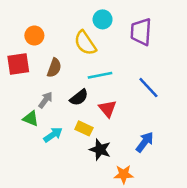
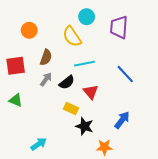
red square: (18, 64) -> (16, 66), moved
gray arrow: (46, 100) -> (46, 79), moved
green triangle: (31, 119) -> (16, 100), moved
cyan arrow: (53, 135) -> (39, 144), moved

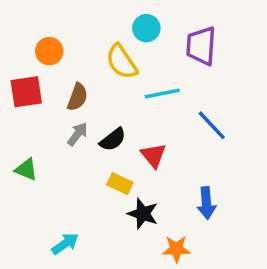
cyan line: (85, 64) -> (162, 94), moved
red square: (16, 66) -> (26, 92), moved
blue arrow: (122, 120) -> (206, 203), turned 138

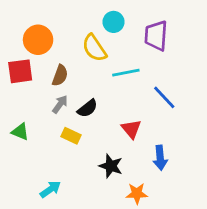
orange circle: (49, 51) -> (38, 40), size x1.4
red triangle: (153, 155) -> (131, 129), moved
yellow rectangle: (120, 184) -> (71, 136), moved

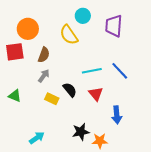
cyan line: (126, 73) -> (92, 71), moved
black semicircle: (87, 108) -> (70, 90), moved, turned -91
black star: (111, 166) -> (81, 132), moved, turned -30

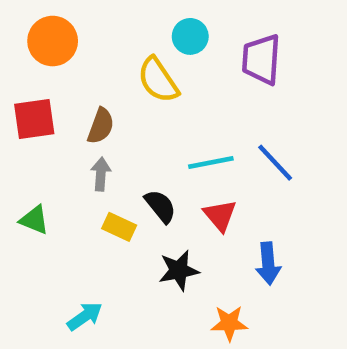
orange circle: (28, 29) -> (53, 41), moved
gray arrow: (44, 76) -> (101, 174), turned -32
black star: (81, 132) -> (179, 270), moved

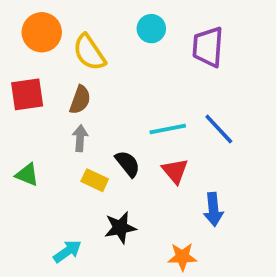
yellow semicircle: (158, 80) -> (89, 52), moved
black star: (179, 270) -> (120, 228), moved

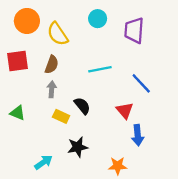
cyan line: (168, 129) -> (100, 69), moved
red triangle: (175, 171) -> (125, 110), moved

